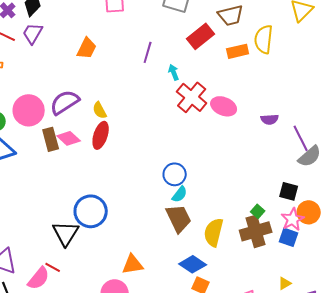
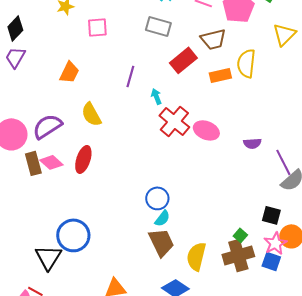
yellow semicircle: (100, 110) -> (91, 114), moved, size x1.4

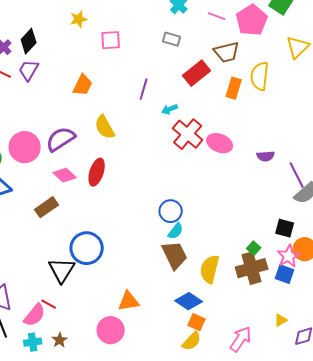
gray rectangle: (158, 26) -> (172, 39), size x0.7
orange rectangle: (220, 75) -> (234, 88), turned -60
cyan arrow: (156, 96) -> (170, 109), turned -91
brown rectangle: (33, 163) -> (47, 207), moved, turned 70

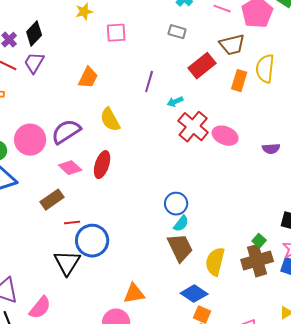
red line: (49, 304) -> (72, 223), moved, turned -35

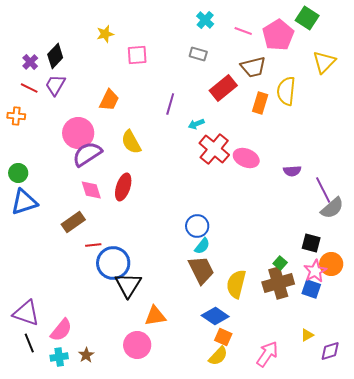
pink circle: (30, 140) -> (78, 133), moved
pink diamond: (70, 168) -> (91, 190), turned 30
black triangle: (67, 263) -> (128, 285), moved

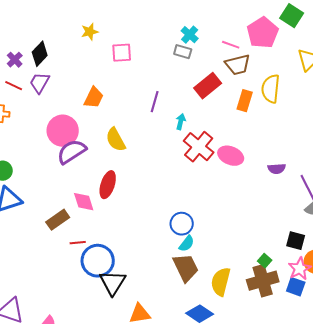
cyan cross: (205, 20) -> (190, 35), moved
pink line: (243, 31) -> (231, 45), moved
cyan arrow: (196, 124) -> (181, 122), turned 126
pink diamond: (91, 190) -> (84, 202), moved

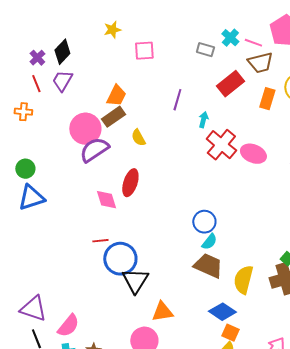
cyan cross: (190, 35) -> (230, 38), moved
red line: (14, 86) -> (36, 84), turned 42
yellow semicircle: (116, 140) -> (138, 138), size x0.7
brown rectangle: (58, 220) -> (113, 117), moved
brown trapezoid: (186, 268) -> (208, 266), turned -40

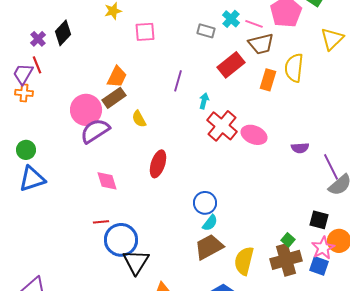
purple trapezoid: (62, 81) -> (23, 74), moved
red ellipse: (130, 183) -> (158, 164), moved
brown trapezoid: (208, 266) -> (209, 247), turned -52

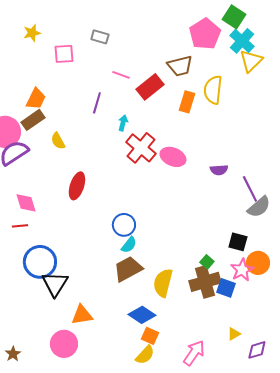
cyan cross: (231, 19) -> (242, 41), moved, size x1.4
pink line: (254, 24) -> (121, 75), moved
gray rectangle: (206, 31) -> (100, 37), moved
red line: (101, 222) -> (20, 226), moved
blue square: (319, 266) -> (226, 288), moved

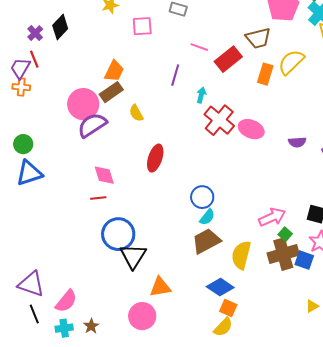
yellow semicircle: (213, 90) -> (291, 62), turned 40
pink arrow: (194, 353) -> (272, 217), moved, turned 32

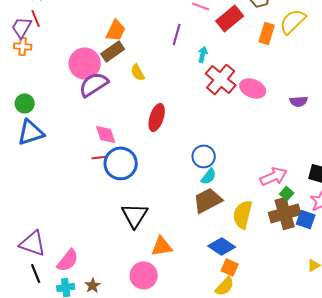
blue circle: (118, 234) -> (121, 163), moved

